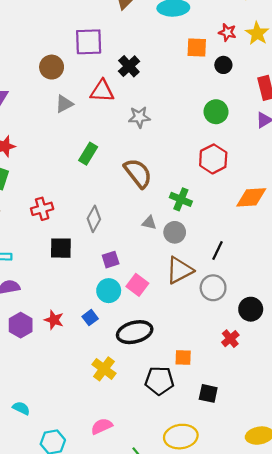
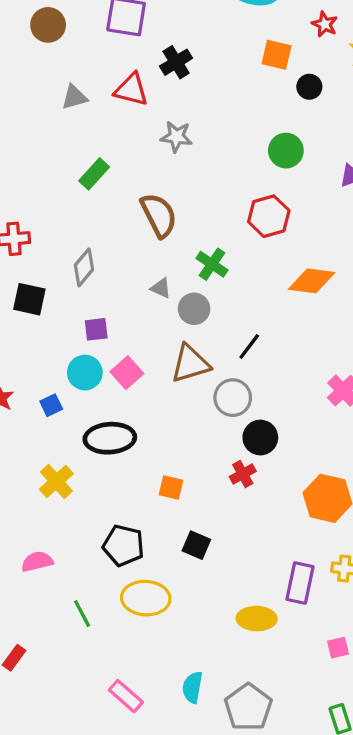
red star: (227, 32) -> (325, 24), moved
brown circle: (52, 67) -> (48, 25), moved
black circle: (251, 309) -> (260, 438), moved
black pentagon: (159, 381) -> (123, 545), moved

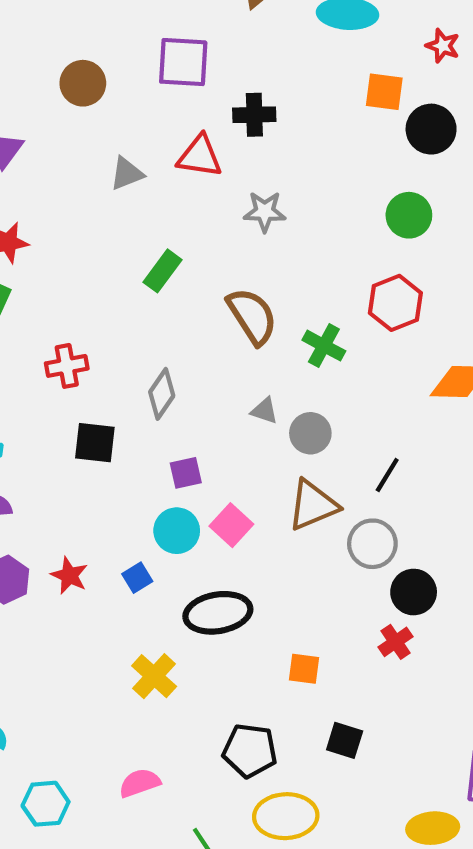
black cross: (176, 62) -> (254, 115), turned 36
black circle: (309, 87) -> (431, 129), size x1.5
green cross: (212, 264) -> (324, 346), moved

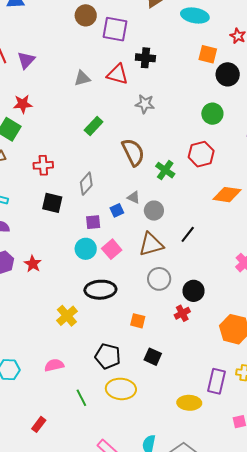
brown circle: (83, 83) -> (86, 15), moved
gray circle: (372, 544) -> (159, 279), moved
blue square: (137, 578) -> (117, 210), moved

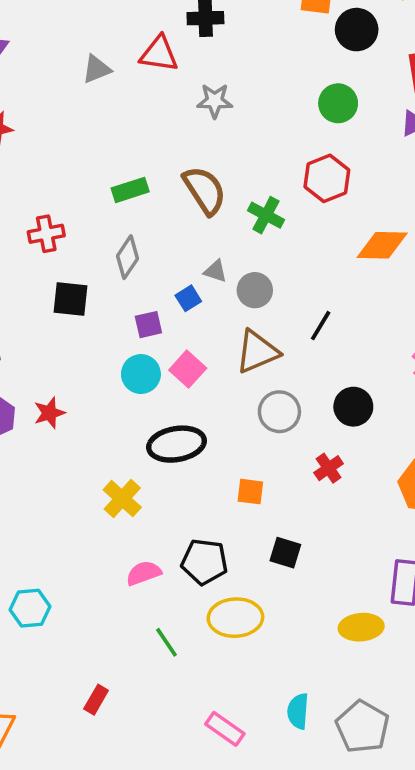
green rectangle: (94, 126) -> (130, 190), moved, turned 36
red star: (33, 264) -> (49, 413), turned 30
black circle: (194, 291) -> (353, 407), moved
pink semicircle: (54, 365) -> (144, 573), moved

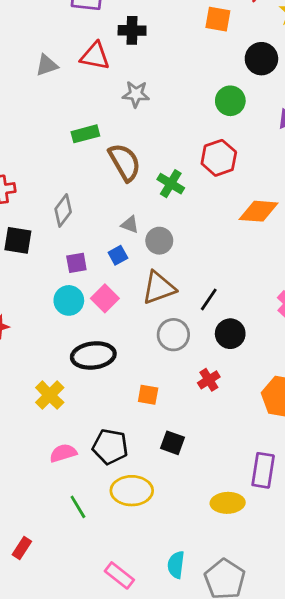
black circle: (357, 30) -> (261, 59), moved
green rectangle: (130, 190) -> (85, 134), moved
blue square: (188, 298) -> (118, 255), moved
black line: (321, 326) -> (209, 299), moved

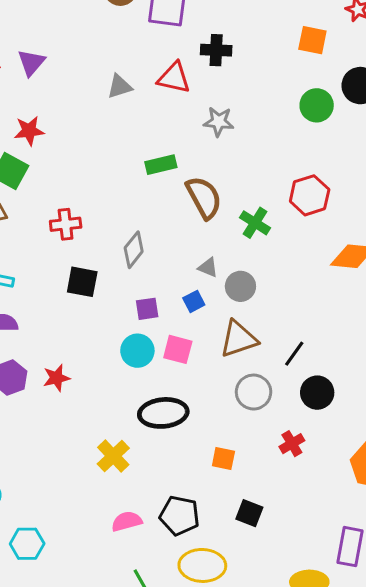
green circle: (230, 101) -> (317, 105), moved
pink square: (105, 298) -> (178, 349), turned -32

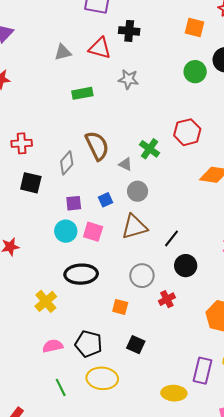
green rectangle: (161, 165) -> (82, 93), moved
brown semicircle: (204, 198) -> (97, 146), moved
gray triangle: (208, 267) -> (125, 164), moved
gray circle: (254, 392) -> (142, 276), moved

